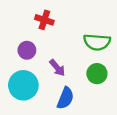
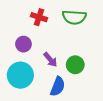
green semicircle: (97, 42) -> (74, 17), moved
green circle: (97, 74) -> (75, 65), moved

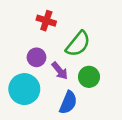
green semicircle: (74, 17) -> (78, 44), moved, turned -55
purple circle: (23, 44) -> (37, 57), moved

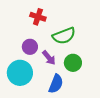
green semicircle: (78, 44) -> (64, 36), turned 30

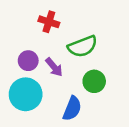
purple circle: (30, 47) -> (28, 61), moved
purple arrow: (49, 58) -> (54, 67), moved

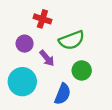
purple circle: (28, 61) -> (25, 44), moved

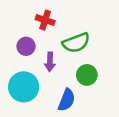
purple arrow: (47, 58) -> (50, 62), turned 42

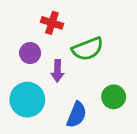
green circle: (87, 75) -> (114, 97), moved

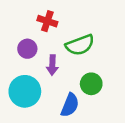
green circle: (114, 97) -> (91, 84), moved

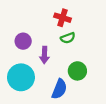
red cross: (47, 21) -> (63, 18), moved
green semicircle: (80, 45) -> (68, 38), size x0.6

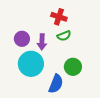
purple arrow: (44, 55) -> (42, 42), moved
cyan circle: (21, 77) -> (31, 64), moved

